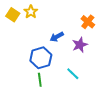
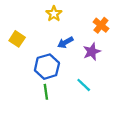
yellow star: (31, 12) -> (54, 14), moved
yellow square: (13, 15) -> (17, 39), moved

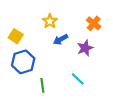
yellow star: (54, 14) -> (50, 21), moved
blue hexagon: (47, 67) -> (23, 62), moved

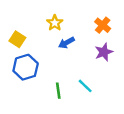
purple star: (85, 48) -> (104, 52), moved
green line: (42, 85) -> (58, 91), moved

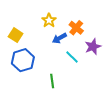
orange cross: (103, 25) -> (76, 28), moved
cyan line: (85, 86) -> (72, 57), moved

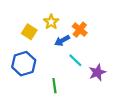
yellow square: (16, 35) -> (29, 32), moved
purple star: (93, 47) -> (97, 72), moved

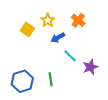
orange cross: (80, 30) -> (78, 20), moved
blue hexagon: (24, 64) -> (22, 81), moved

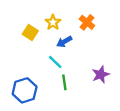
cyan line: (70, 56) -> (55, 62), moved
green line: (51, 79) -> (64, 82), moved

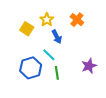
blue arrow: (64, 42) -> (57, 37), turned -88
blue hexagon: (25, 90) -> (31, 68), moved

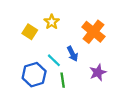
orange cross: (77, 20) -> (93, 32), moved, size x1.5
blue arrow: (57, 37) -> (73, 54), moved

